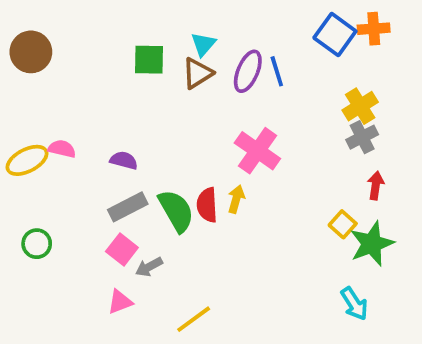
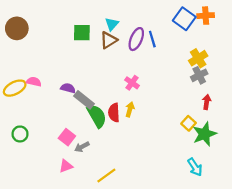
pink cross: (257, 151) -> (132, 83), moved, size x0.6
gray rectangle: (128, 207) -> (84, 100), moved, turned 66

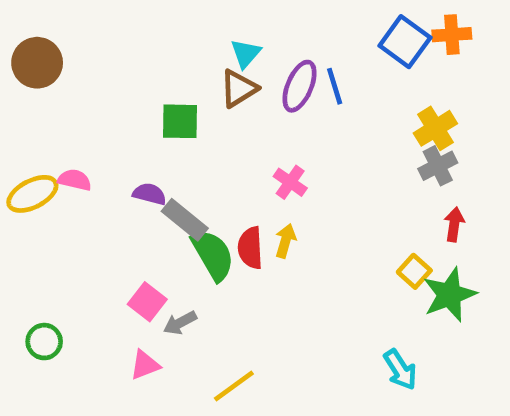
green square: (82, 33) -> (180, 121), moved
green circle: (20, 134) -> (44, 342), moved
cyan arrow: (195, 167) -> (400, 370), moved

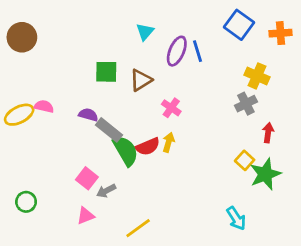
orange cross: (452, 35) -> (281, 33), moved
brown triangle: (239, 89) -> (141, 80), moved
yellow cross: (435, 128) -> (257, 76), turned -35
gray cross: (438, 166) -> (246, 104), moved
red semicircle: (250, 248) -> (148, 147), turned -110

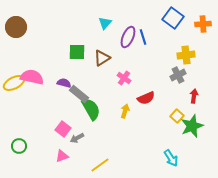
yellow cross: (257, 76) -> (186, 55), turned -30
pink semicircle: (44, 106) -> (32, 77), size x1.6
yellow arrow: (168, 142) -> (125, 111), moved
red semicircle: (148, 147) -> (146, 98), moved

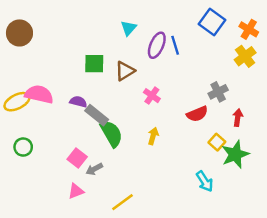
orange cross: (203, 24) -> (249, 29), turned 35
yellow cross: (186, 55) -> (245, 56), moved, turned -30
red semicircle: (146, 98) -> (197, 114), moved
green circle: (19, 146) -> (23, 147), moved
cyan arrow: (171, 158) -> (205, 181), moved

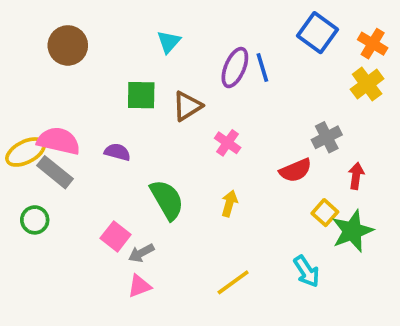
cyan triangle: (129, 28) -> (169, 42), moved
brown circle: (19, 33) -> (68, 45), moved
gray rectangle: (97, 115) -> (55, 172), moved
pink triangle: (76, 191) -> (139, 286), moved
yellow line: (122, 202) -> (233, 282), moved

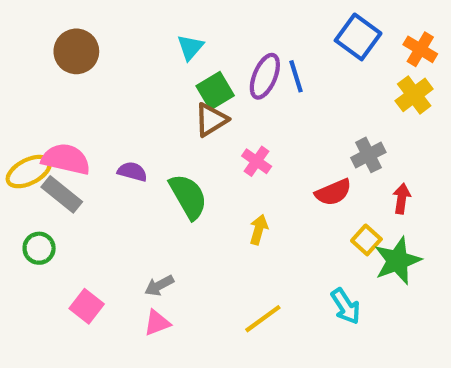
green square: (141, 95) -> (215, 91), moved, turned -32
green semicircle: (167, 200) -> (188, 196), moved
pink square: (116, 236) -> (87, 306), moved

